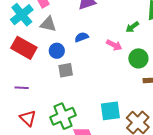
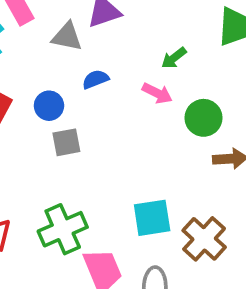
gray triangle: (48, 24) -> (67, 37), moved
green arrow: (132, 27) -> (174, 58), moved

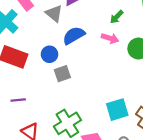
gray triangle: (67, 37) -> (54, 13), turned 36
blue semicircle: (95, 79) -> (74, 35), size x1.5

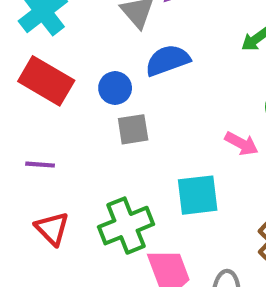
pink arrow: (110, 38) -> (241, 144), moved
cyan square: (117, 110) -> (198, 195), moved

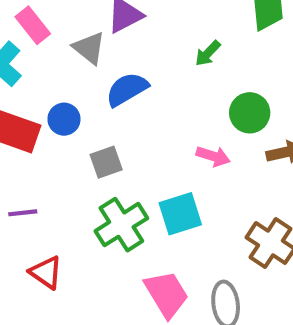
blue circle: (115, 88) -> (64, 119), moved
green cross: (126, 226) -> (121, 225), moved

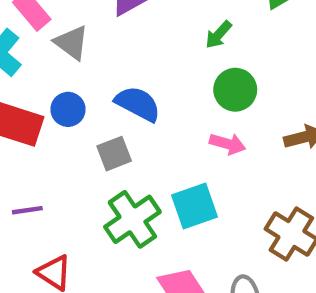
gray triangle: (89, 48) -> (72, 43), moved
blue semicircle: (127, 89) -> (138, 104), moved, turned 60
green circle: (250, 113) -> (235, 90), moved

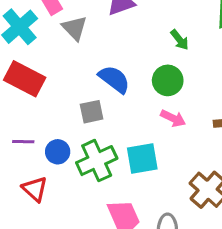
green arrow: (218, 35) -> (180, 40), turned -90
green circle: (235, 90) -> (168, 80), moved
blue circle: (68, 109) -> (58, 152), moved

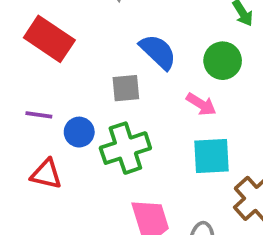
pink arrow: (173, 118) -> (201, 104), moved
cyan square: (142, 158) -> (211, 156), moved
red triangle: (35, 189) -> (46, 174), turned -36

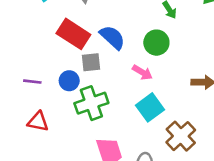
red rectangle: (49, 39) -> (73, 34), moved
blue circle: (79, 132) -> (69, 81), moved
cyan square: (211, 156) -> (150, 107), turned -32

